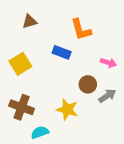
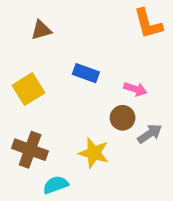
orange L-shape: (81, 30) -> (148, 24), moved
pink arrow: (108, 63) -> (135, 89), moved

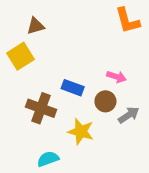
blue rectangle: (86, 73) -> (73, 88), moved
yellow square: (28, 89) -> (21, 56), moved
brown cross: (30, 150) -> (41, 108), moved

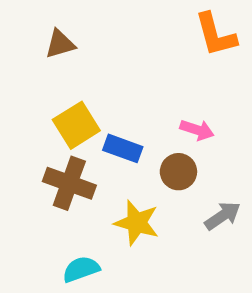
yellow square: (21, 56) -> (76, 125), moved
gray arrow: (129, 115) -> (223, 216), moved

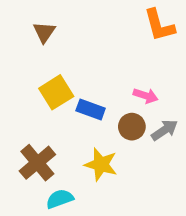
brown triangle: (60, 44) -> (44, 32), turned -40
brown cross: (69, 183) -> (37, 163), moved, turned 30
gray arrow: (223, 216) -> (164, 130), moved

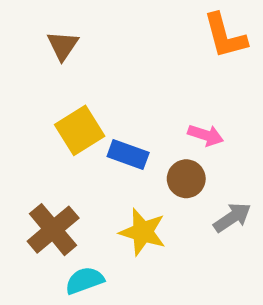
gray arrow: (164, 130) -> (232, 217), moved

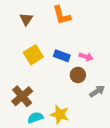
orange L-shape: (225, 36) -> (62, 15), moved
blue rectangle: (128, 155) -> (62, 56), moved
yellow star: (143, 232) -> (60, 115), moved

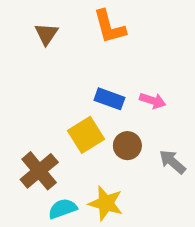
yellow square: (33, 55) -> (86, 135), moved
brown circle: (78, 75) -> (127, 146), moved
gray arrow: (97, 91) -> (172, 162), turned -105

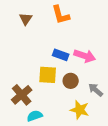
pink arrow: (153, 101) -> (85, 56), size x1.5
yellow square: (86, 135) -> (48, 75), turned 36
yellow star: (106, 203) -> (80, 110), moved

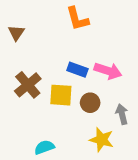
brown triangle: (26, 19) -> (16, 33), moved
gray arrow: (96, 90) -> (122, 114), turned 35
brown cross: (22, 95) -> (28, 85), moved

